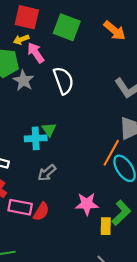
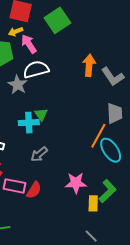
green square: (67, 27) -> (57, 20), turned 35
orange arrow: (115, 31) -> (89, 65), moved, turned -125
gray star: (23, 81) -> (18, 85), moved
white semicircle: (63, 81) -> (36, 69), moved, turned -85

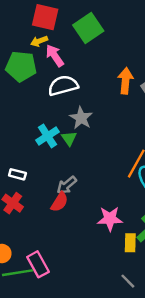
gray star: (18, 85) -> (81, 118), moved
cyan cross: (29, 123) -> (47, 136), moved, turned -30
pink rectangle: (15, 186) -> (38, 264), moved, turned 50
red semicircle: (34, 190) -> (59, 202), moved

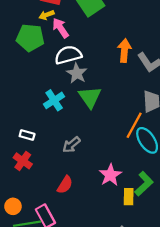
gray star: (81, 118) -> (77, 73), moved
green triangle: (69, 138) -> (90, 97), moved, size x1.6
red semicircle: (59, 202) -> (65, 185), moved
pink star: (110, 219) -> (110, 175), turned -30

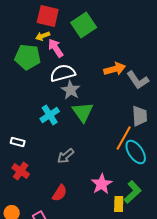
orange arrow: (124, 51) -> (115, 69), turned 70
white rectangle: (27, 135) -> (18, 142), moved

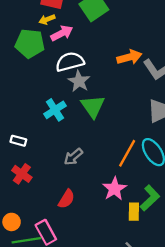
pink arrow: (56, 48) -> (62, 33), turned 96
orange line: (124, 138) -> (127, 153), moved

